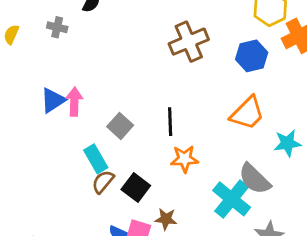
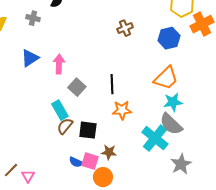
brown cross: (189, 42) -> (125, 28), size x0.6
blue triangle: (53, 100) -> (30, 58), moved
pink arrow: (74, 102) -> (59, 64), moved
cyan star: (287, 143) -> (173, 102), moved
black square: (136, 187) -> (88, 130), turned -30

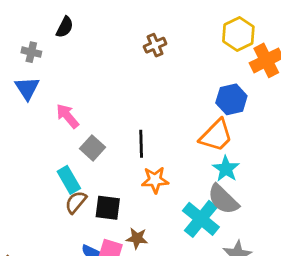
brown cross: (125, 28) -> (155, 45), moved
blue hexagon: (169, 38) -> (231, 99), moved
blue triangle: (30, 58) -> (27, 88), moved, turned -30
pink arrow: (59, 64) -> (67, 116), turned -42
cyan star: (173, 102) -> (226, 169), turned -30

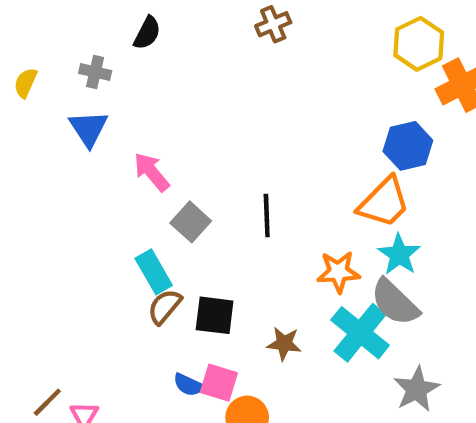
brown cross: (155, 45) -> (273, 24), moved
orange star: (155, 180) -> (338, 272), moved
brown star: (137, 238) -> (284, 344), moved

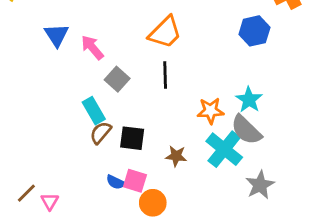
blue triangle: (89, 128) -> (57, 35), moved
orange trapezoid: (384, 202) -> (165, 32), moved

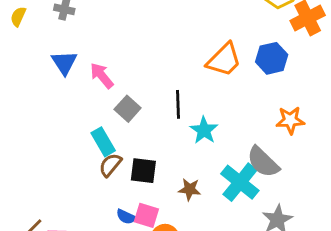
orange trapezoid: (165, 32) -> (224, 60), moved
cyan star: (249, 100) -> (204, 130), moved
orange star: (210, 111) -> (290, 120), moved

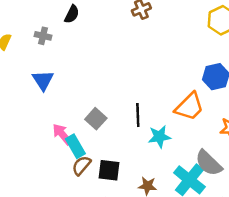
orange trapezoid: (224, 60) -> (189, 107), moved
pink arrow: (102, 76) -> (62, 134), moved
cyan star: (204, 130) -> (159, 137), turned 30

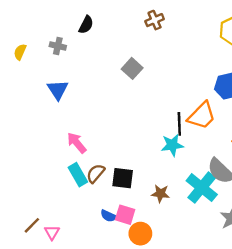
black line: (138, 115) -> (179, 124), moved
gray square: (96, 119) -> (132, 68), moved
cyan rectangle: (75, 146) -> (78, 175), moved

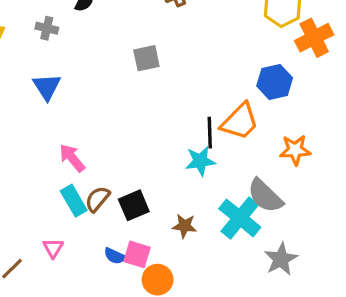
gray square: (132, 68) -> (146, 58), turned 36
black square: (123, 178) -> (134, 205), turned -30
pink triangle: (52, 232) -> (53, 248), moved

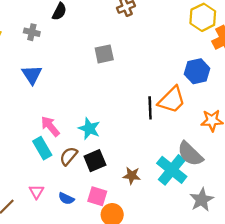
cyan star: (200, 161) -> (89, 129), moved, turned 30
cyan rectangle: (74, 201) -> (42, 148), moved
blue semicircle: (115, 256) -> (66, 199), moved

